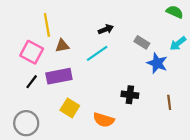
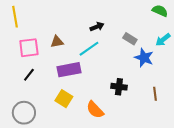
yellow line: (47, 25) -> (15, 17), moved
pink square: (32, 52) -> (29, 48), turned -35
purple rectangle: (59, 76) -> (69, 70), moved
orange semicircle: (104, 120) -> (95, 110), turned 30

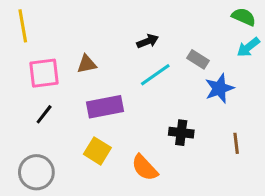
cyan arrow: (163, 40) -> (248, 47), moved
cyan line: (89, 49) -> (155, 75), moved
blue star: (144, 58) -> (219, 88), turned 30

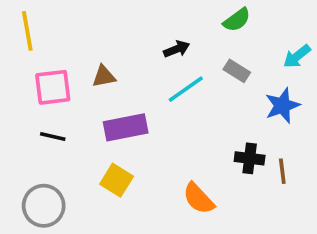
green semicircle: (244, 17) -> (237, 20), moved, turned 120
blue star: (219, 88) -> (282, 106), moved
black line: (44, 114) -> (53, 137), turned 65
black cross: (181, 133) -> (250, 158), moved
orange semicircle: (145, 168) -> (199, 198), moved

